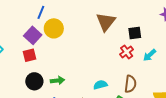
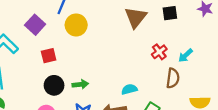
black square: (135, 33) -> (170, 13), moved
purple square: (33, 35) -> (35, 25), moved
brown semicircle: (130, 84) -> (173, 78), moved

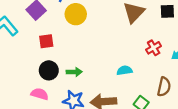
brown semicircle: (173, 78) -> (164, 87), moved
cyan semicircle: (129, 89) -> (124, 70), moved

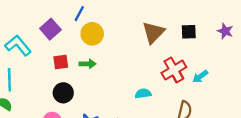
red cross: (154, 48) -> (174, 70), size x1.5
green arrow: (74, 72) -> (88, 64), moved

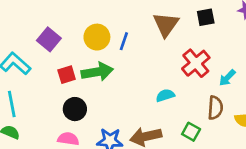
blue line: (79, 14) -> (124, 41), moved
green arrow: (88, 64) -> (97, 72), size x1.6
cyan arrow: (200, 76) -> (227, 78), moved

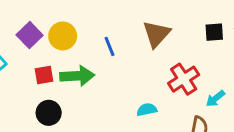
black square: (206, 17) -> (214, 32), moved
yellow circle: (97, 37) -> (63, 36), moved
blue line: (124, 41) -> (109, 46), turned -48

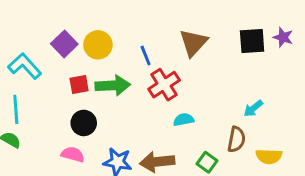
black square: (214, 32) -> (252, 41), size x1.4
red cross: (184, 79) -> (164, 85), moved

